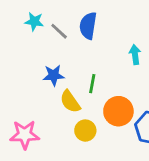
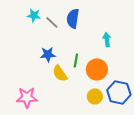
orange circle: (118, 111) -> (97, 69), moved
yellow circle: (85, 131) -> (95, 96), moved

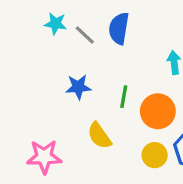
yellow semicircle: (60, 73) -> (99, 136), moved

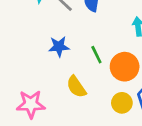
green line: (124, 97) -> (96, 55), turned -36

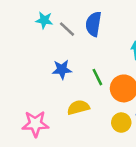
yellow semicircle: (76, 87) -> (78, 107), turned 110

